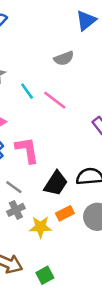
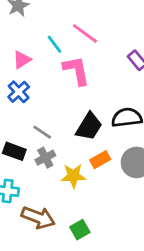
cyan line: (27, 91) -> (55, 44), moved
pink L-shape: (27, 150) -> (76, 70), moved

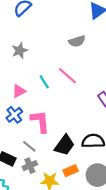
pink L-shape: (76, 70) -> (40, 121), moved

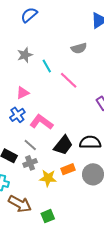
cyan line: (44, 82) -> (47, 66), moved
pink L-shape: (40, 121) -> (41, 122), turned -50

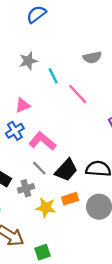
gray line: (30, 145) -> (39, 168), moved

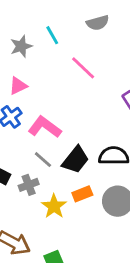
gray star: (28, 61) -> (21, 46), moved
cyan line: (53, 76) -> (52, 35), moved
yellow star: (46, 207) -> (54, 206), turned 30

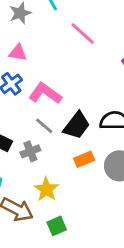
pink triangle: (18, 86) -> (18, 53), turned 36
yellow star: (54, 206) -> (46, 189), moved

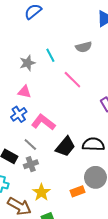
gray line: (44, 126) -> (30, 145), moved
orange rectangle: (84, 159) -> (78, 191), moved

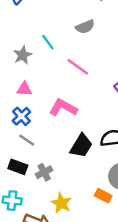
pink L-shape: (43, 122) -> (63, 108), moved
gray line: (30, 145) -> (27, 140), moved
orange rectangle: (78, 191) -> (103, 196), turned 56

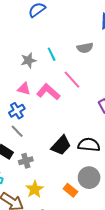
pink L-shape: (63, 108) -> (48, 92), moved

